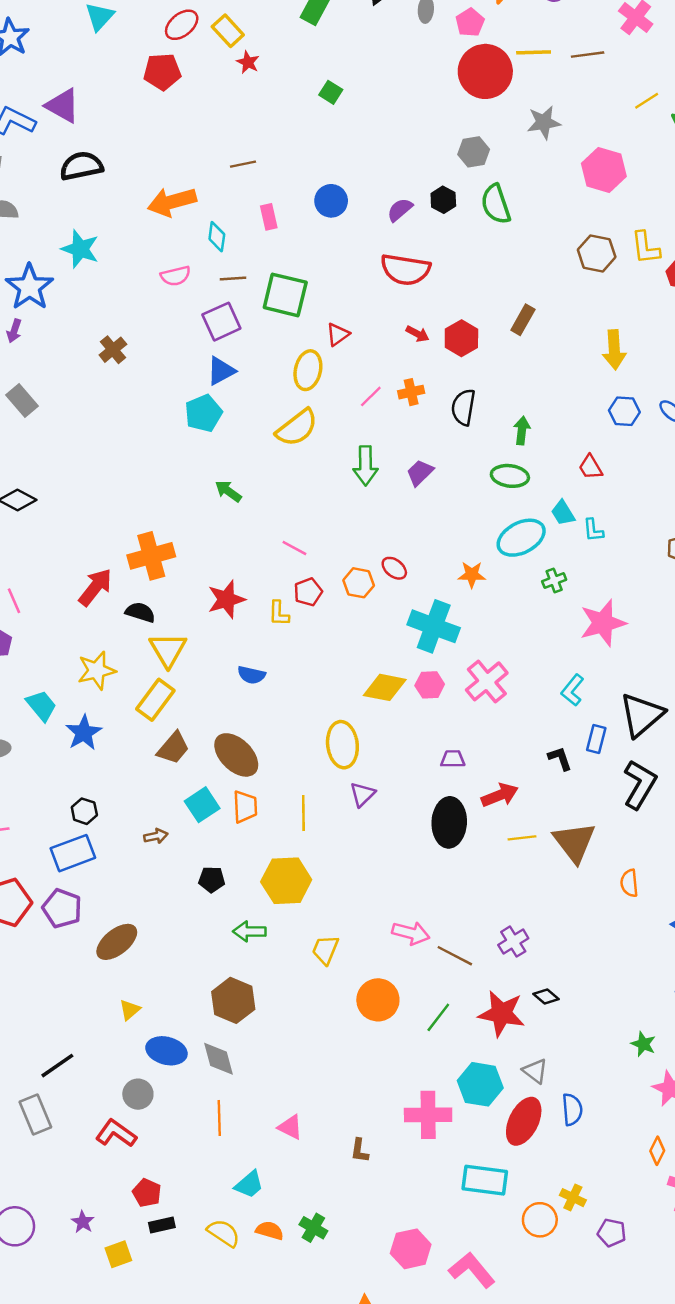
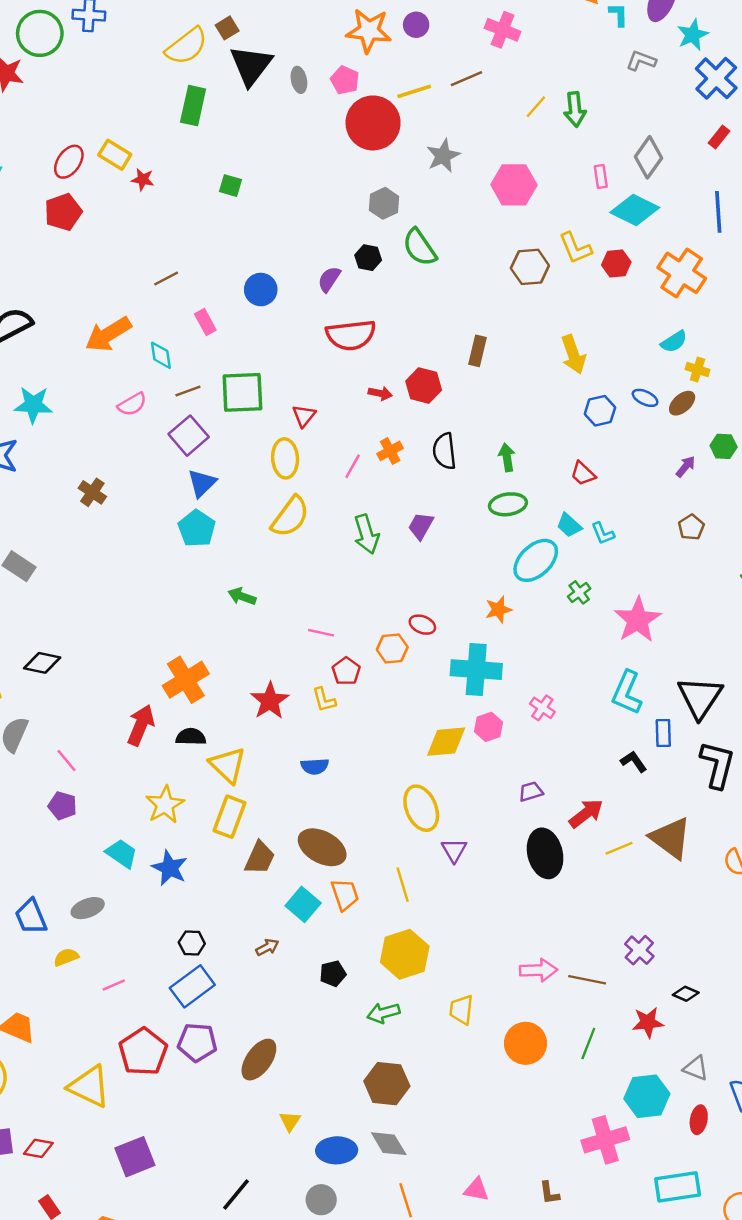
pink cross: (487, 681) -> (542, 708), size x0.6
cyan L-shape: (572, 690) -> (627, 693), size x1.4
red star: (502, 1014) -> (648, 1022), size x0.7
red ellipse: (524, 1121) -> (699, 1120), size x0.6

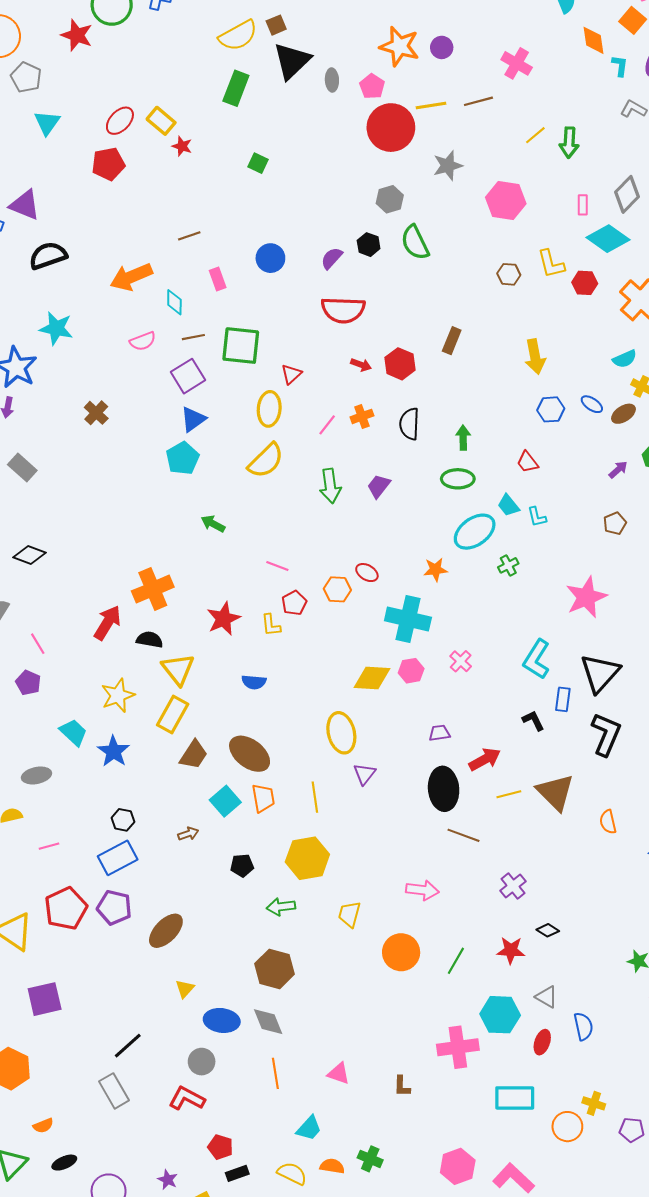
brown hexagon: (530, 267) -> (509, 274), size x0.7
pink star: (638, 620) -> (586, 597), moved
brown line: (587, 980) -> (464, 835), moved

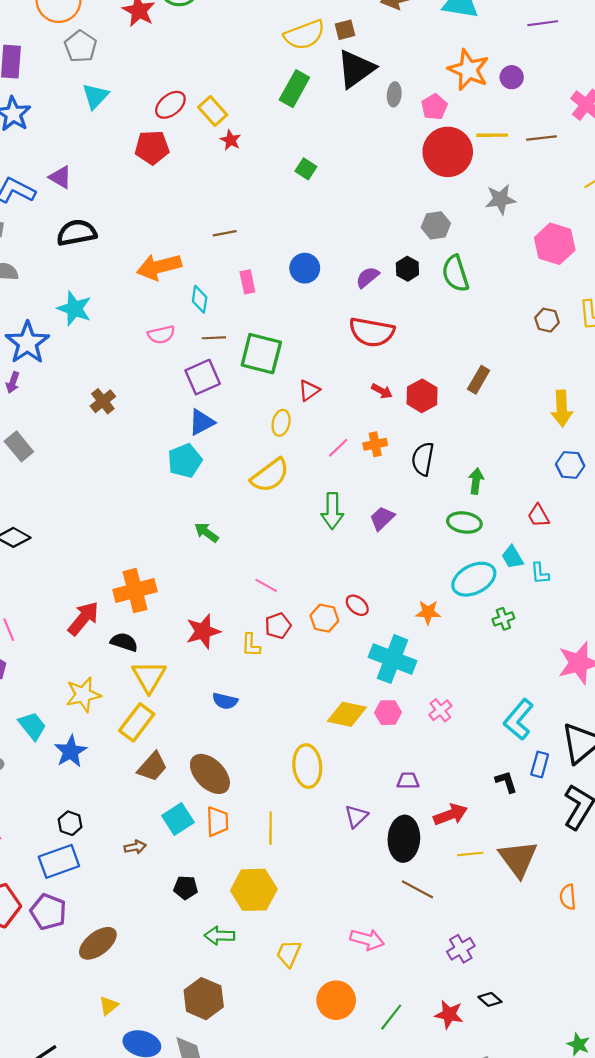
purple triangle: (25, 205) -> (60, 177), size x0.7
yellow ellipse: (269, 409) -> (281, 423), size x0.7
purple triangle: (364, 774) -> (356, 816), moved

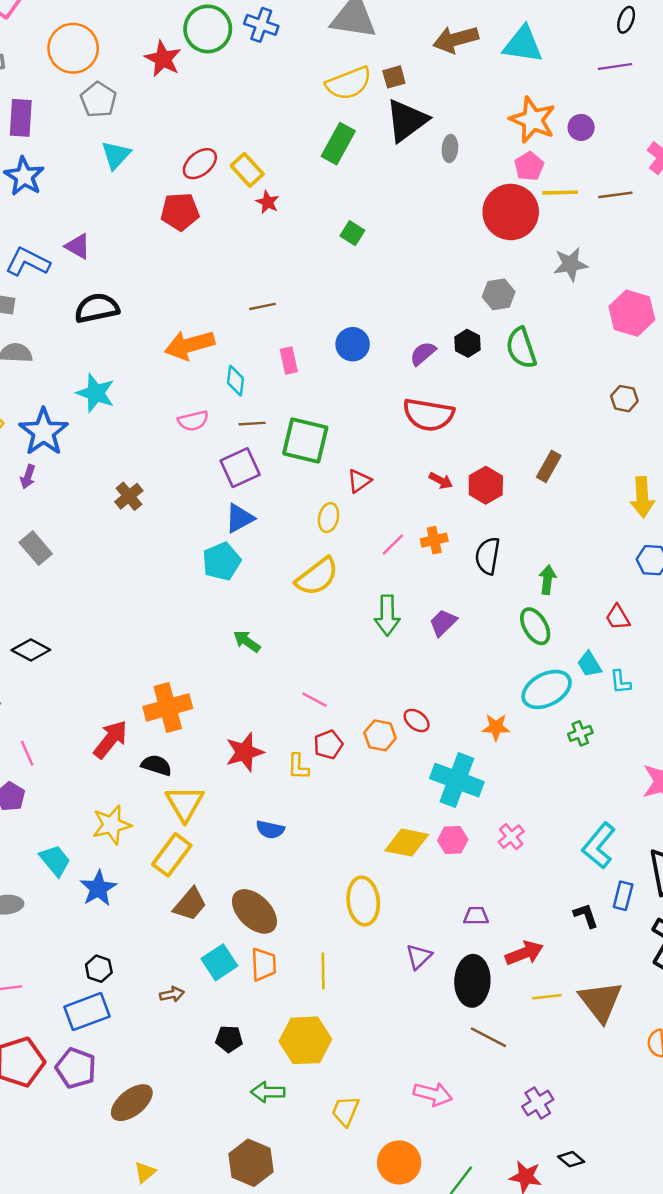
pink pentagon: (434, 107) -> (529, 166), moved
green ellipse: (464, 523) -> (535, 626), turned 52

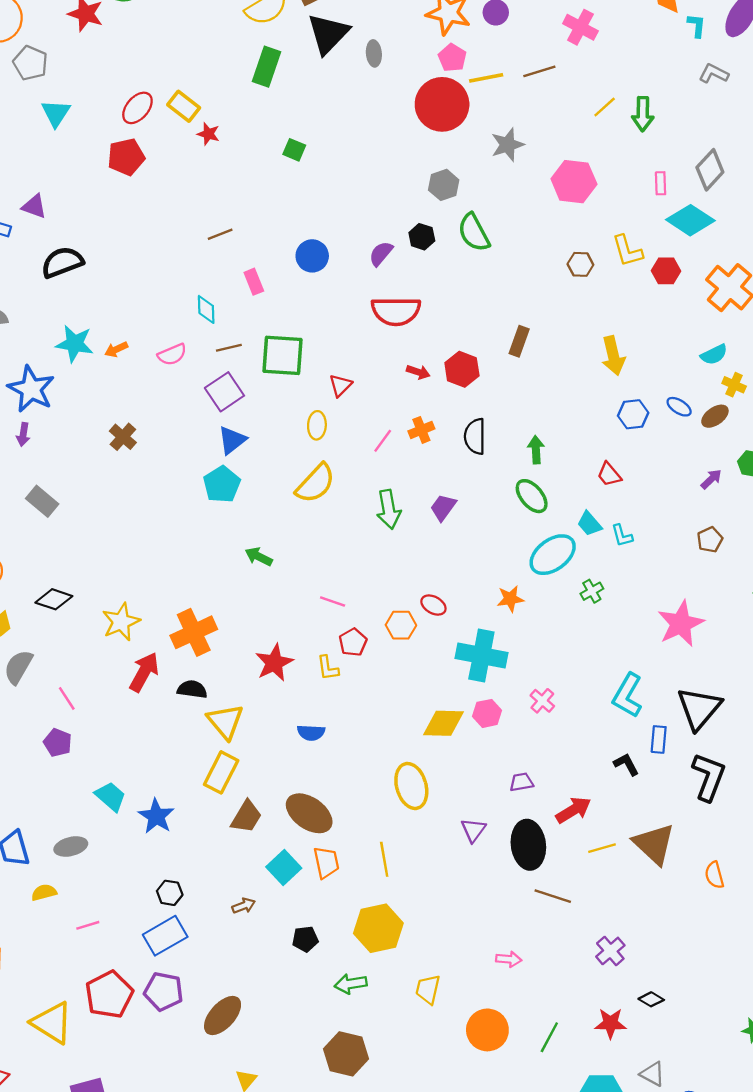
orange arrow: (190, 345) -> (116, 349), moved, size x0.5
yellow star: (112, 825) -> (121, 622), moved
pink arrow: (433, 1094) -> (509, 959), size x0.7

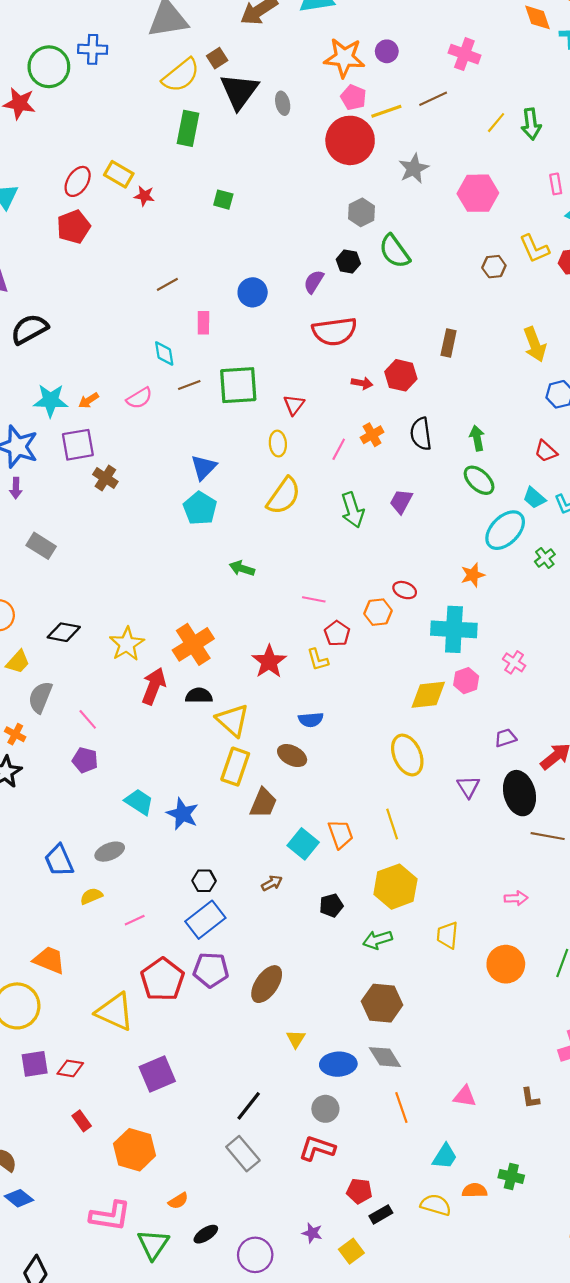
pink rectangle: (254, 282) -> (203, 323), turned 30
purple square: (224, 392) -> (78, 445), moved, turned 32
brown ellipse: (309, 813) -> (292, 756), moved, size x0.7

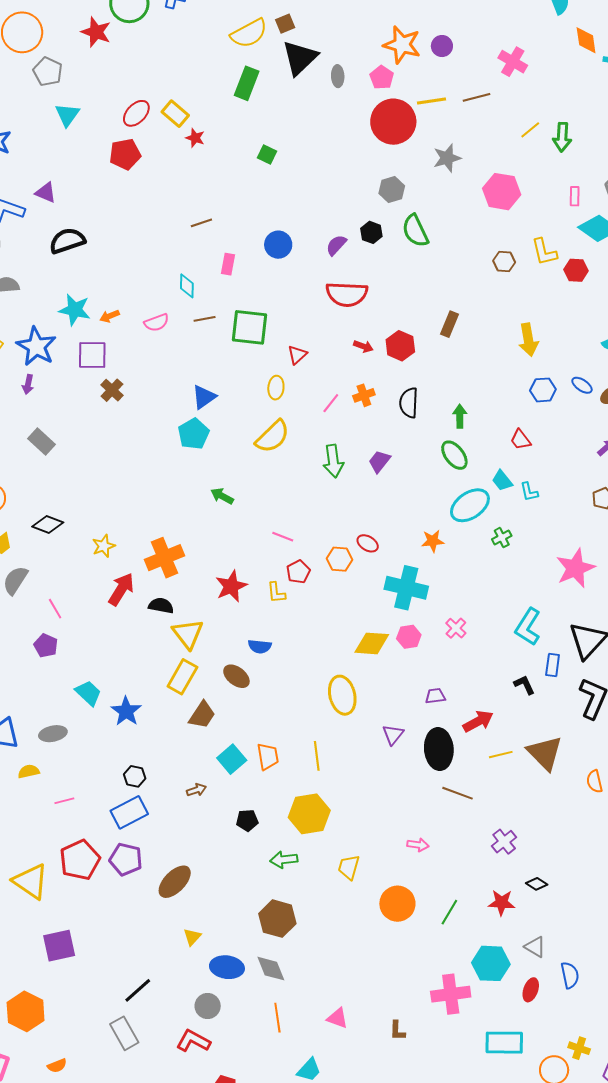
pink pentagon: (353, 97) -> (382, 77), moved
yellow star: (127, 644) -> (104, 546), size x0.7

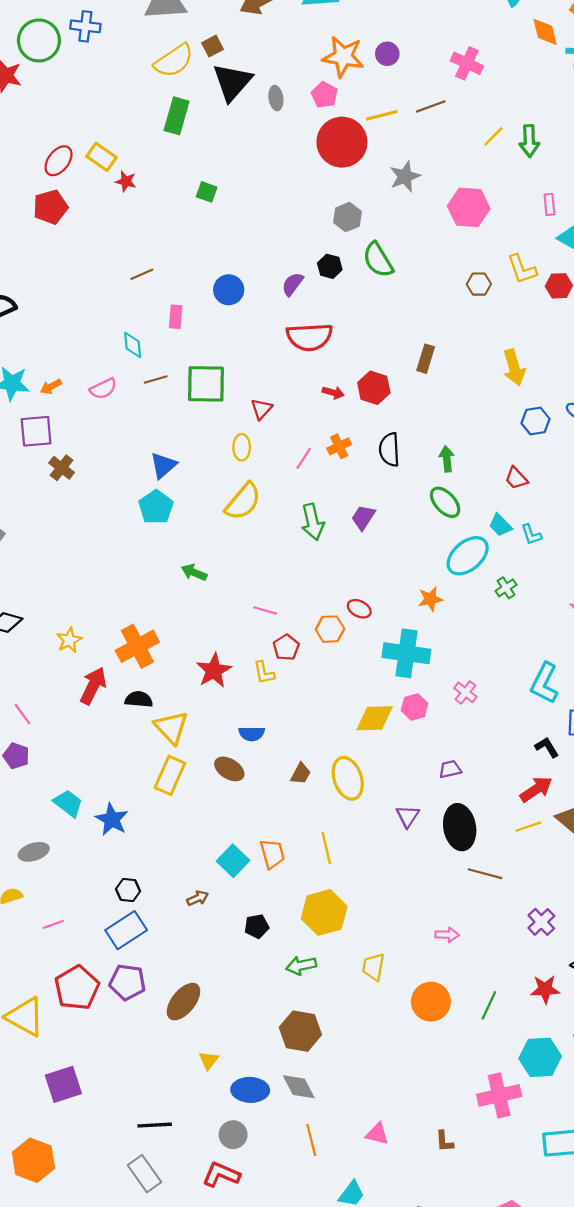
brown trapezoid: (202, 715) -> (301, 774), moved, size x0.7
red arrow: (478, 721) -> (536, 789), moved
black line: (138, 990) -> (155, 1125), turned 44

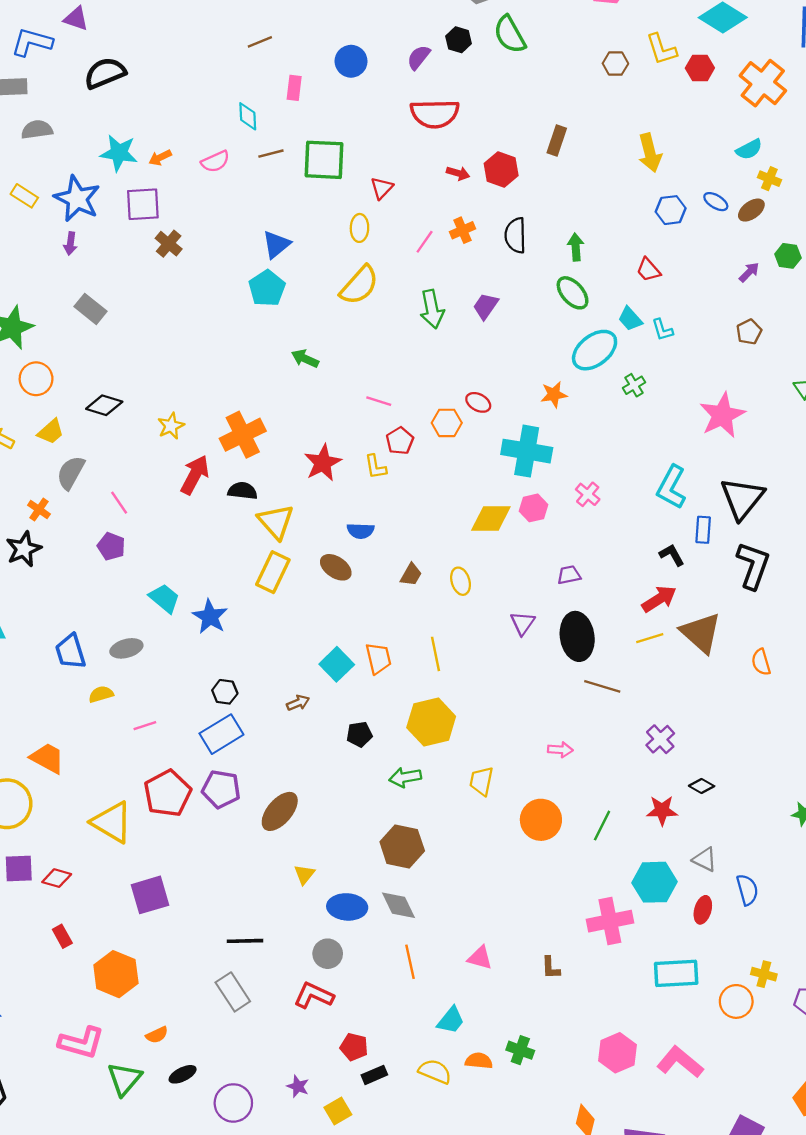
yellow ellipse: (348, 778) -> (461, 581), size x0.6

